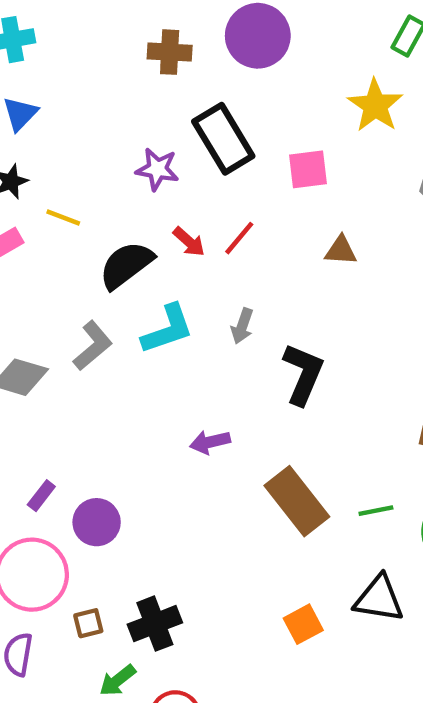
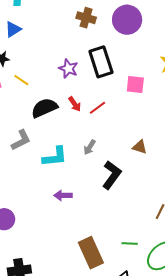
brown triangle: (341, 251) -> (140, 147), moved
cyan L-shape: (167, 329) -> (55, 157), moved
brown rectangle: (297, 501) -> (91, 253), moved

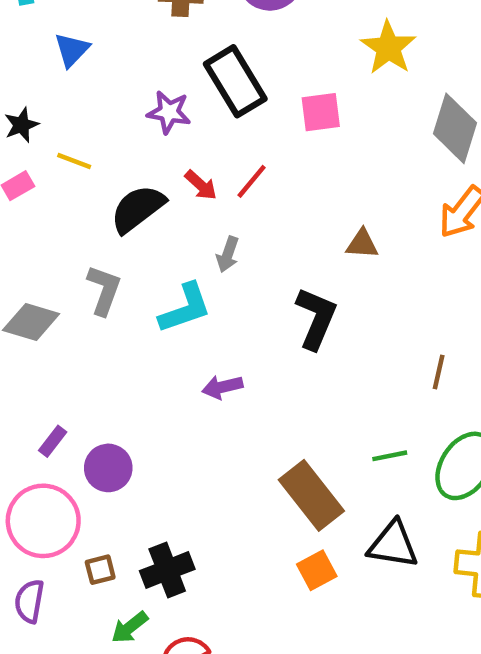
blue triangle: (13, 29) -> (72, 50), moved
gray L-shape: (21, 140) -> (104, 290), turned -30
gray arrow: (90, 147) -> (228, 254), moved

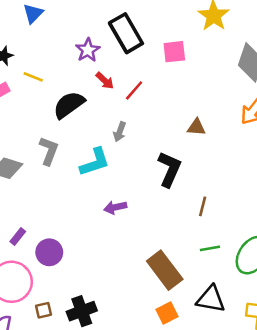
purple star: (169, 112) -> (88, 50), turned 30
red arrow: (201, 185) -> (105, 81), moved
brown line: (439, 372) -> (203, 206), moved

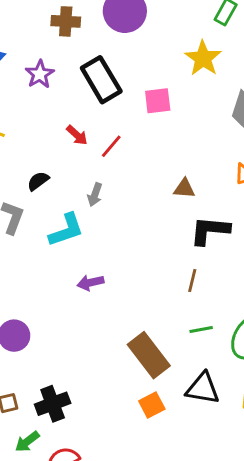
purple star: (88, 50) -> (40, 74), moved
black semicircle: (69, 105) -> (38, 181), moved, size x0.6
black L-shape: (169, 169) -> (210, 230), moved, turned -108

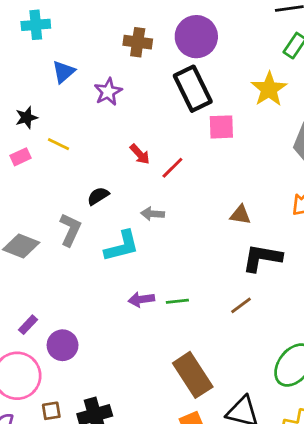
black rectangle: (101, 80) -> (193, 89), moved
gray arrow: (95, 195) -> (153, 214), turned 70
brown line: (192, 281) -> (241, 305), turned 35
green line: (201, 329) -> (177, 301), moved

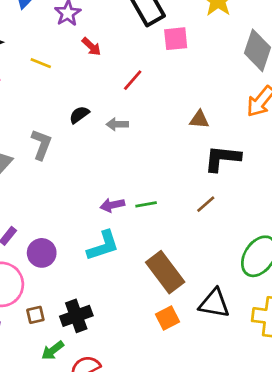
yellow line: (59, 144) -> (41, 63), moved
red arrow: (140, 154) -> (91, 47), moved
black semicircle: (98, 196) -> (79, 115), moved
cyan L-shape: (122, 246) -> (103, 246), moved

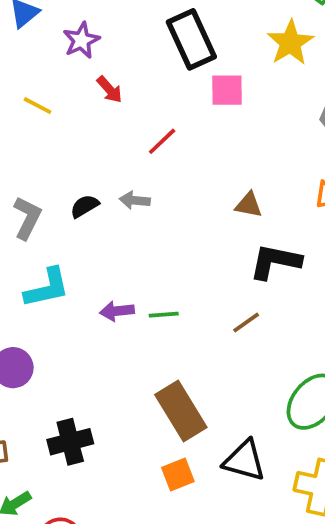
black semicircle: (79, 115) -> (85, 206), moved
cyan L-shape: (103, 246) -> (47, 288), moved
black cross: (76, 316) -> (70, 442), moved

